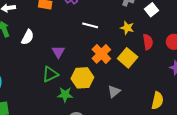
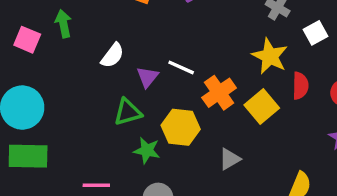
white line: (90, 25) -> (181, 67), moved
yellow star: (127, 28) -> (270, 56), size x1.5
white semicircle: (28, 37) -> (112, 55), moved

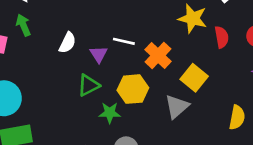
yellow square: (262, 107) -> (194, 78), moved
gray triangle: (230, 159) -> (177, 107), size x1.4

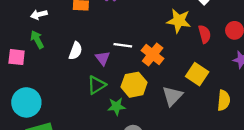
yellow square: (194, 78) -> (197, 74), moved

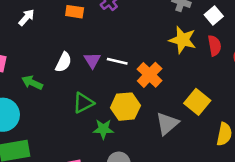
white arrow: (39, 14) -> (26, 17), turned 140
red semicircle: (205, 34) -> (214, 46), moved
green arrow: (37, 39) -> (32, 83), moved, turned -42
purple triangle: (103, 58) -> (92, 60), moved

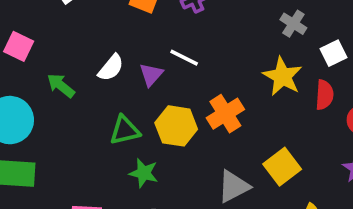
white line: (117, 61) -> (184, 58), moved
yellow hexagon: (125, 107) -> (176, 126), moved

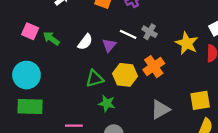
gray cross: (293, 24) -> (150, 32), moved
green arrow: (61, 86) -> (51, 39), moved
yellow square: (282, 167) -> (200, 100), moved, turned 30

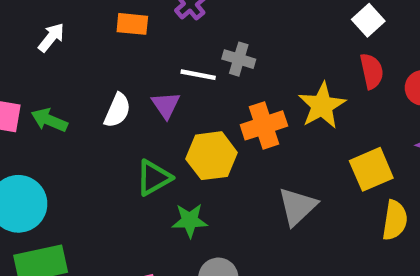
yellow star: (187, 43) -> (322, 106), moved, turned 30
orange cross: (154, 67) -> (264, 125), turned 30

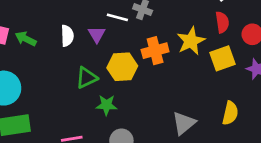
white semicircle: (117, 110) -> (67, 36), turned -30
yellow square: (371, 169) -> (223, 58), moved
gray triangle: (297, 206) -> (184, 123), moved

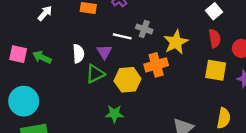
yellow star: (191, 41) -> (176, 42), moved
yellow square: (223, 58) -> (216, 70), turned 30
green triangle: (86, 78) -> (95, 74), moved

